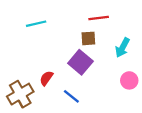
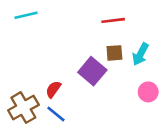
cyan line: (36, 24) -> (26, 15), moved
brown square: (88, 38) -> (114, 53), moved
blue line: (71, 96) -> (56, 114), moved

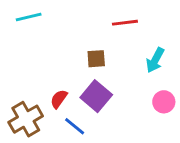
brown square: (114, 53) -> (96, 59), moved
purple square: (92, 71) -> (96, 96), moved
blue line: (56, 114) -> (75, 126), moved

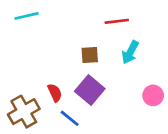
cyan arrow: (155, 60) -> (130, 52), moved
red semicircle: (59, 99) -> (55, 93), turned 120

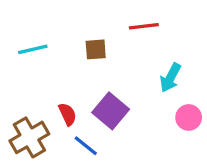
cyan line: (27, 16) -> (33, 49), moved
cyan arrow: (130, 52) -> (170, 78), moved
brown square: (90, 55) -> (96, 49), moved

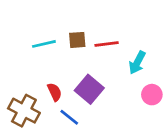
red line: (144, 26) -> (107, 44), moved
cyan line: (33, 49) -> (44, 44), moved
brown cross: (29, 137) -> (24, 111), turned -32

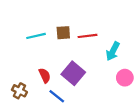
brown cross: (24, 111) -> (19, 91), size x0.6

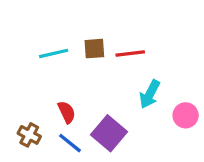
cyan arrow: (113, 51) -> (150, 94), moved
purple square: (73, 73) -> (109, 133), moved
blue line: (57, 96) -> (70, 143), moved

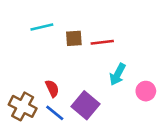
cyan line: (54, 53) -> (42, 27), moved
brown cross: (29, 135) -> (23, 106), size x1.5

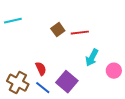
cyan line: (42, 27) -> (13, 21), moved
brown square: (74, 38) -> (58, 30), turned -32

